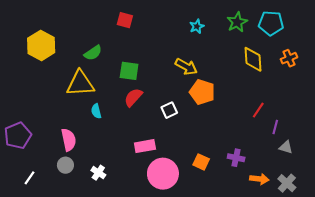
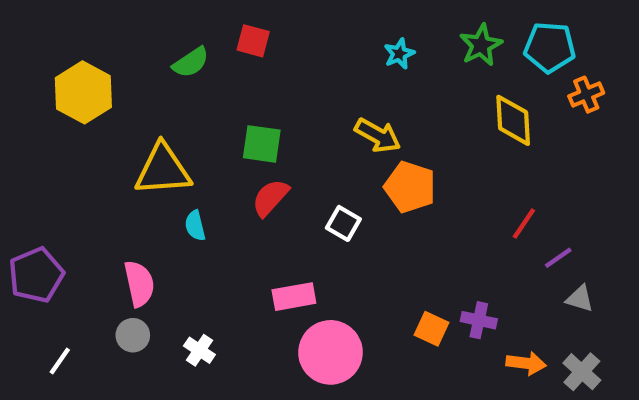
green semicircle: (93, 53) -> (191, 62), moved
orange cross: (289, 58) -> (586, 95), moved
white square: (169, 110) -> (343, 223), turned -35
purple line: (275, 127) -> (558, 258), turned 40
orange square: (201, 162) -> (431, 329), moved

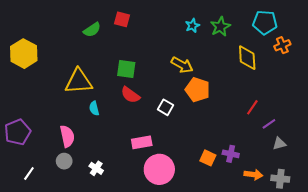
green star: (481, 45) -> (220, 27), moved
yellow hexagon: (83, 92) -> (24, 54), moved
red semicircle: (270, 198) -> (130, 95), turned -96
gray triangle: (580, 299) -> (279, 143), turned -32
gray cross: (582, 372) -> (280, 179), turned -36

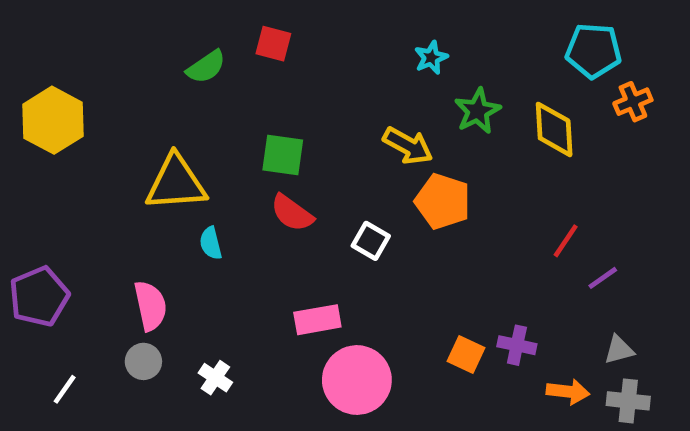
green star: (220, 27) -> (478, 111), moved
gray triangle: (279, 143) -> (619, 350), moved

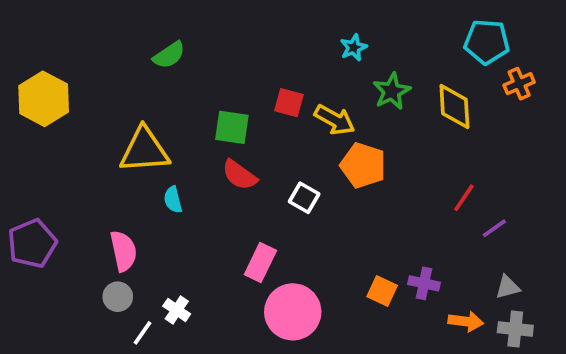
red square: (273, 44) -> (289, 103), moved
pink rectangle: (317, 320) -> (260, 262), turned -54
white line: (65, 389) -> (142, 333), moved

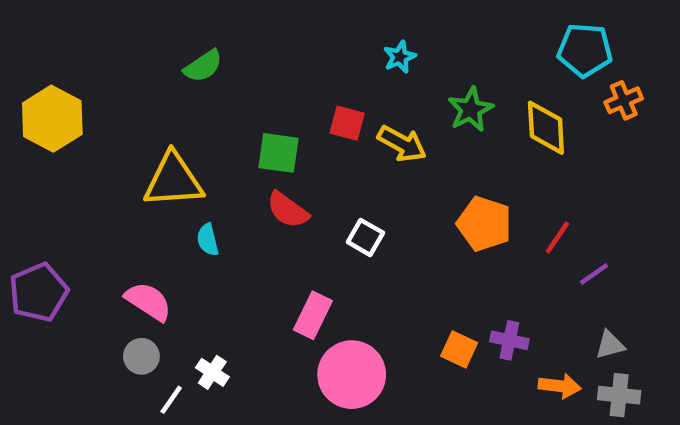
cyan star: (354, 48) -> (400, 57), moved
orange pentagon: (363, 165) -> (484, 224), moved
pink semicircle: (123, 251) -> (148, 301), turned -45

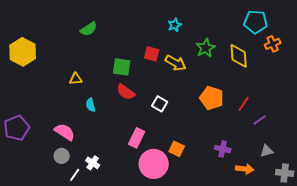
yellow triangle: (173, 180) -> (76, 79), size x0.5
orange square: (459, 349) -> (177, 149), moved
gray cross: (619, 395) -> (285, 173), moved

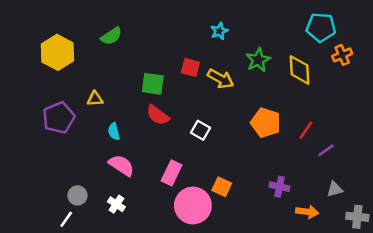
yellow hexagon: (23, 52) -> (57, 52), moved
purple pentagon: (17, 128) -> (59, 118), moved
pink semicircle: (65, 132) -> (121, 165), moved
white line: (75, 175) -> (66, 219), moved

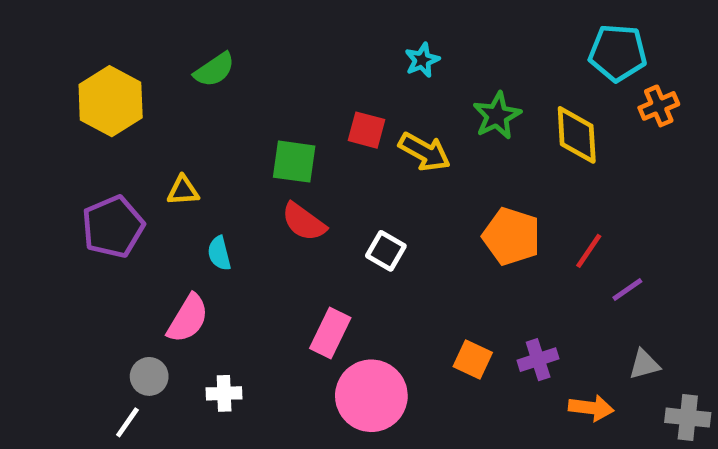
pink semicircle: (121, 165) -> (188, 318), moved, turned 88
orange square: (222, 187) -> (473, 360), moved
purple cross: (279, 187) -> (538, 360), turned -30
white cross: (116, 204) -> (224, 393), turned -36

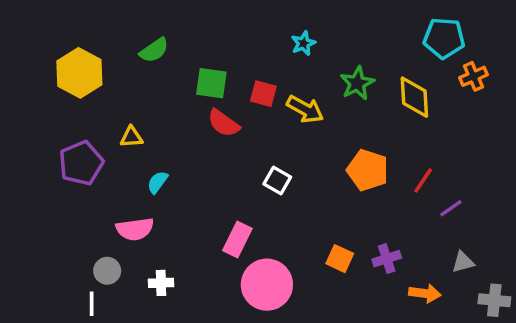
green square: (294, 162) -> (211, 83), moved
red semicircle: (304, 222) -> (223, 123), moved
cyan semicircle: (219, 253) -> (158, 182), turned 50
pink semicircle: (188, 318) -> (135, 229), turned 51
white line: (127, 422) -> (92, 304), turned -35

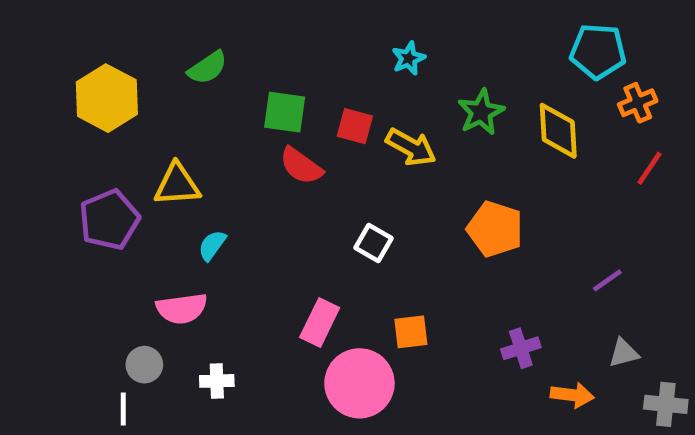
yellow triangle: (131, 137) -> (177, 185), size x1.5
red line: (423, 180) -> (649, 168), moved
orange square: (340, 259) -> (411, 332), moved, turned -32

